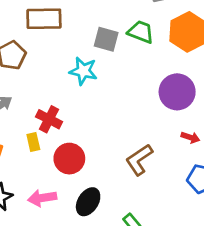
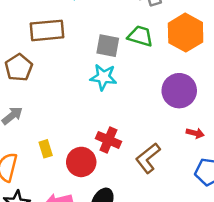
cyan star: (83, 71) -> (103, 77), moved
red cross: (49, 119) -> (108, 140), moved

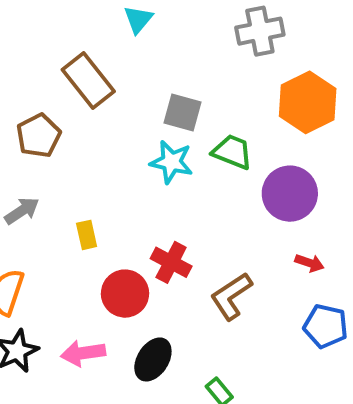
brown rectangle: (47, 30) -> (88, 80), turned 52
green trapezoid: (140, 36) -> (232, 152), moved
yellow rectangle: (46, 149) -> (87, 235), moved

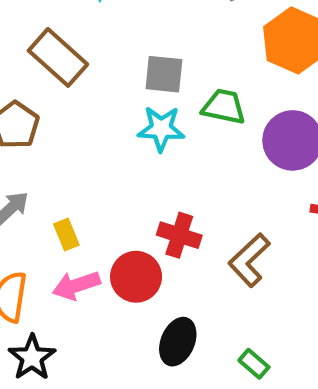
yellow rectangle: (87, 235) -> (66, 234), moved
pink arrow: (83, 353) -> (76, 285), moved

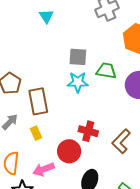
brown rectangle: (58, 57) -> (38, 101), moved, turned 40
pink arrow: (76, 285) -> (44, 169), moved

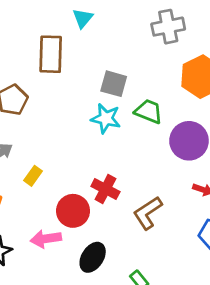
brown rectangle: (38, 101) -> (51, 54), moved
yellow rectangle: (36, 133) -> (33, 176), turned 48
pink arrow: (44, 169) -> (46, 239), moved

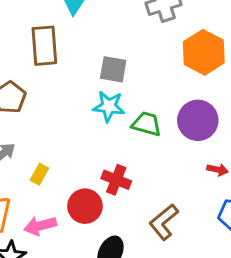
green trapezoid: (149, 111) -> (146, 124), moved
brown L-shape: (148, 213) -> (164, 222), moved
pink arrow: (46, 239) -> (40, 226), moved

